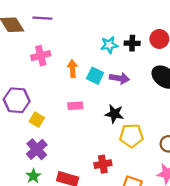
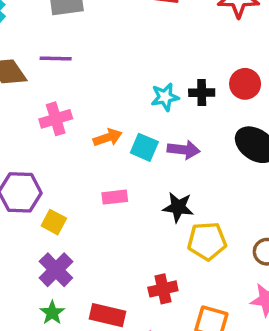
orange arrow: (73, 69) -> (108, 138), turned 77

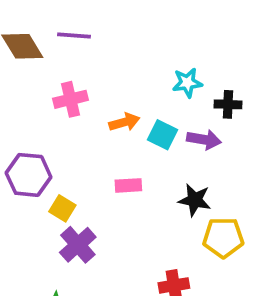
black cross: (202, 93) -> (228, 104), moved
purple cross: (56, 270) -> (78, 245), moved

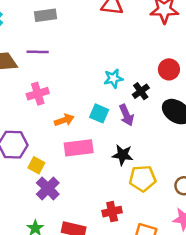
black cross: (228, 104) -> (141, 91), turned -35
orange arrow: (124, 122) -> (64, 120), moved
purple arrow: (204, 140) -> (126, 115), turned 60
pink rectangle: (128, 185) -> (79, 148), size x1.6

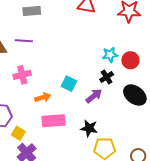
cyan star: (113, 78) -> (110, 55), moved
cyan square: (99, 113) -> (69, 84), moved
purple arrow: (126, 115) -> (94, 96), turned -108

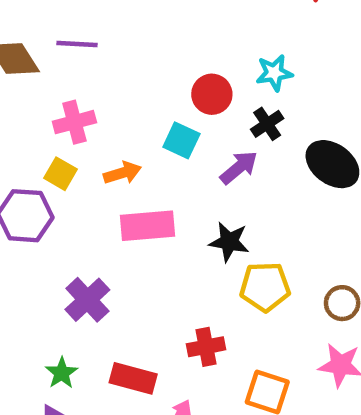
red circle: (130, 60) -> (212, 94), moved
yellow square: (18, 133) -> (61, 174), moved

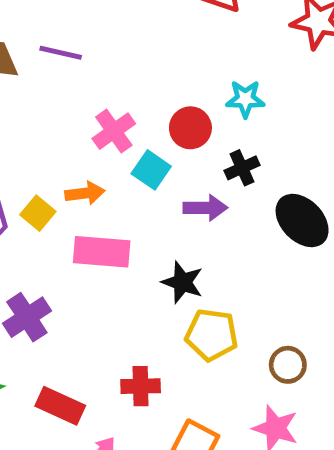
cyan star: (274, 73) -> (245, 99), moved
pink cross: (74, 122) -> (114, 131), moved, turned -30
purple arrow: (239, 168) -> (205, 208), turned 30
yellow square: (61, 174) -> (38, 213), moved

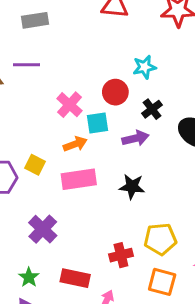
cyan square: (151, 170) -> (97, 123), turned -30
orange arrow: (85, 193) -> (75, 144), moved
yellow pentagon: (212, 335) -> (160, 239), moved

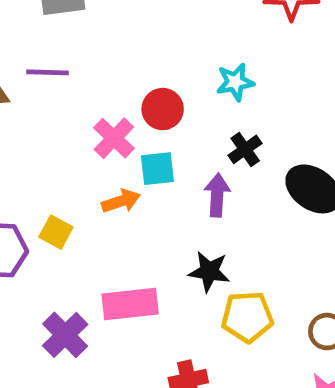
red circle: (115, 92) -> (163, 109), moved
purple arrow: (135, 138) -> (217, 195), turned -75
pink rectangle: (79, 179) -> (130, 304), moved
yellow pentagon: (160, 239) -> (247, 317), moved

